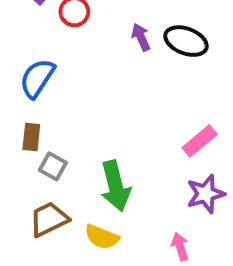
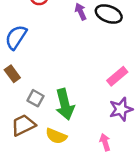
brown rectangle: (31, 137) -> (12, 74), turned -42
gray square: (53, 166) -> (35, 98), moved

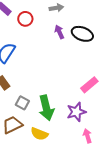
purple star: (121, 109) -> (76, 112), moved
pink arrow: (105, 142) -> (87, 136), moved

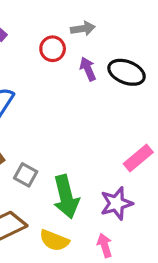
red circle: (25, 19) -> (53, 49), moved
gray square: (22, 103) -> (26, 175), moved
pink arrow: (87, 136) -> (105, 245), moved

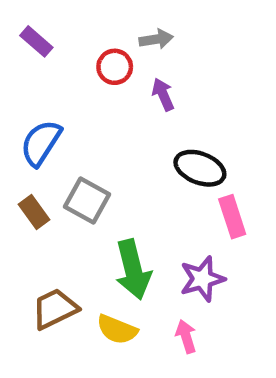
black ellipse: (127, 72) -> (200, 168), moved
pink rectangle: (138, 158) -> (232, 217), turned -68
gray square: (26, 175) -> (87, 200), moved, size x1.4

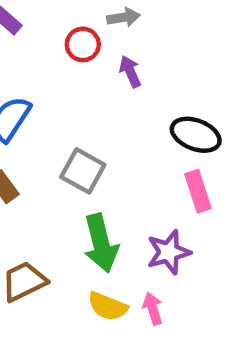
black ellipse: (200, 168) -> (196, 135), moved
gray square: (87, 200) -> (83, 171), moved
yellow semicircle: (117, 330) -> (108, 306), moved

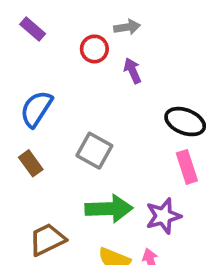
green arrow: (101, 243) -> (109, 209), turned -78

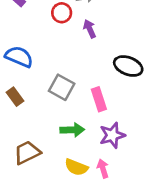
blue semicircle: (36, 109) -> (19, 57), turned 80
pink rectangle: (187, 167) -> (99, 99), moved
green arrow: (109, 209) -> (72, 130), size x0.7

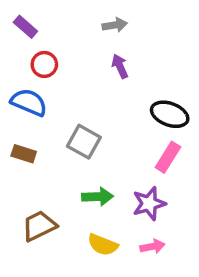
red circle: (62, 13) -> (44, 64), moved
brown rectangle: (15, 97) -> (24, 154), turned -36
pink rectangle: (99, 99) -> (168, 157), moved, turned 50
pink arrow: (103, 169) -> (152, 246), moved, turned 96

